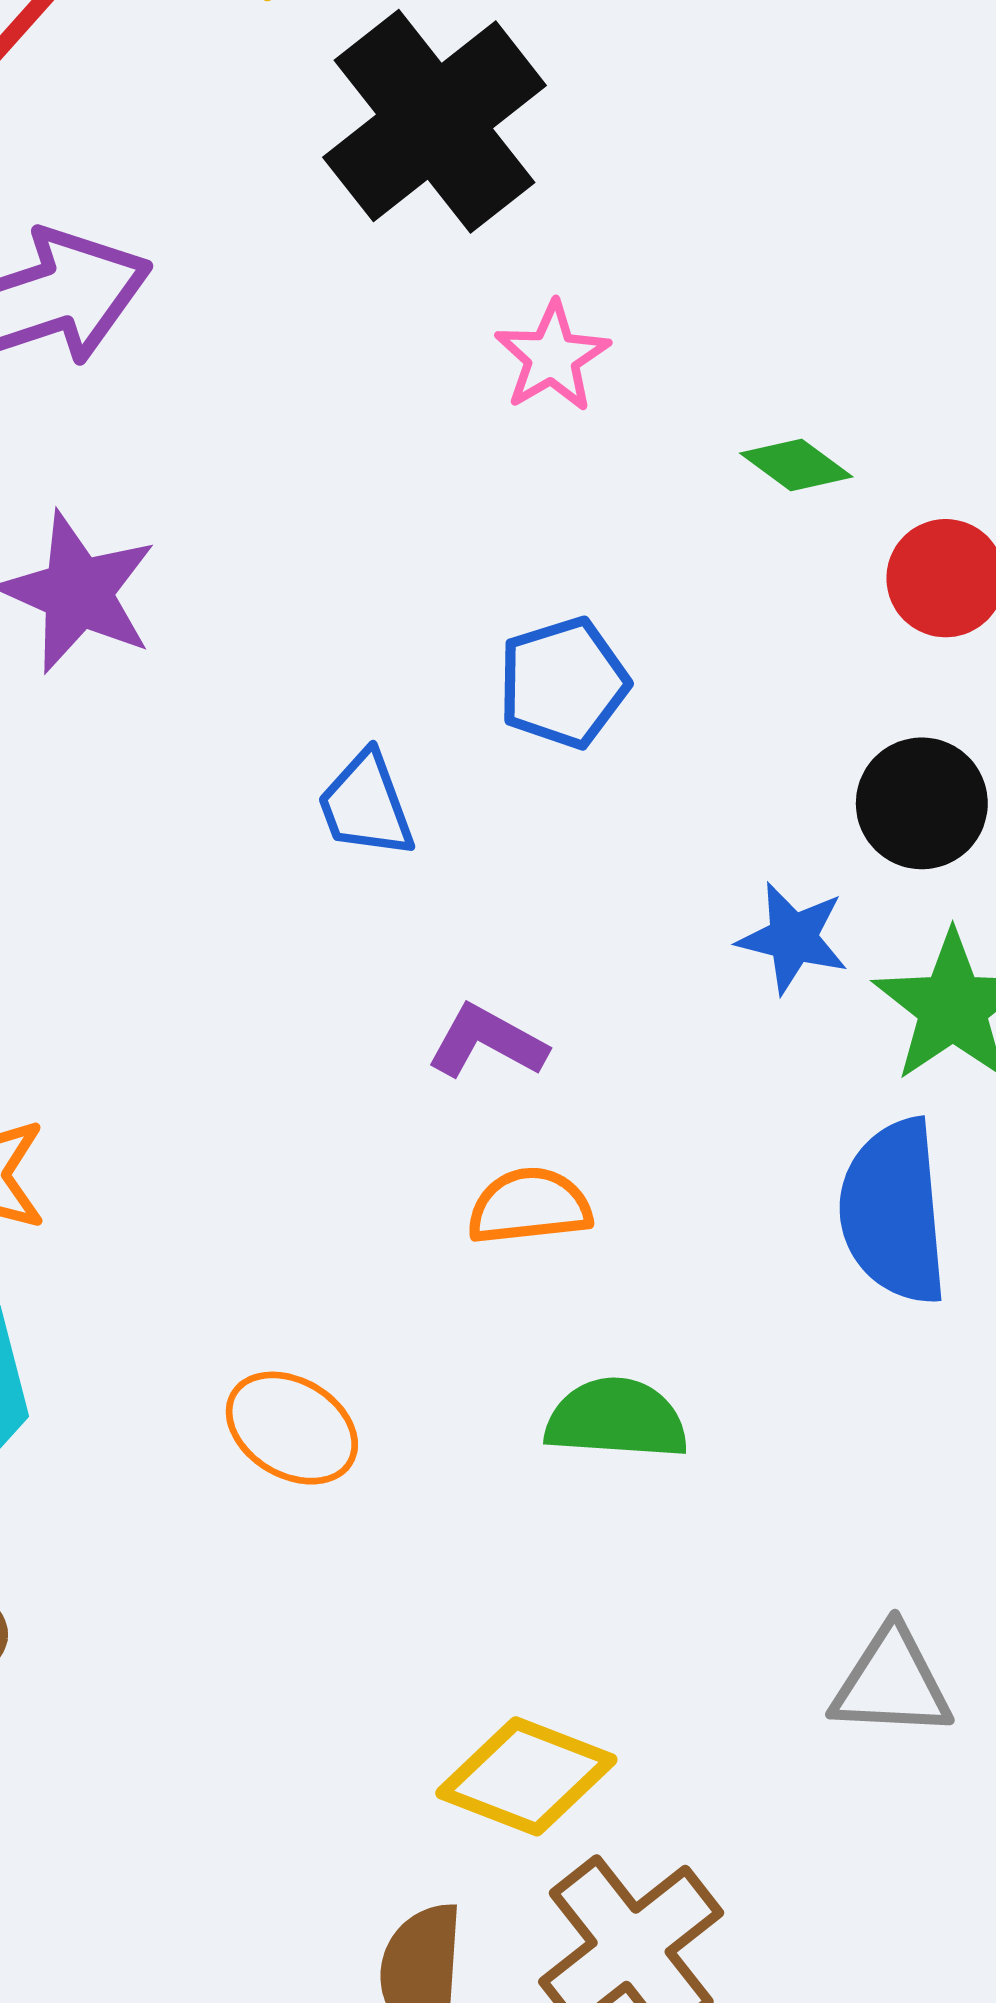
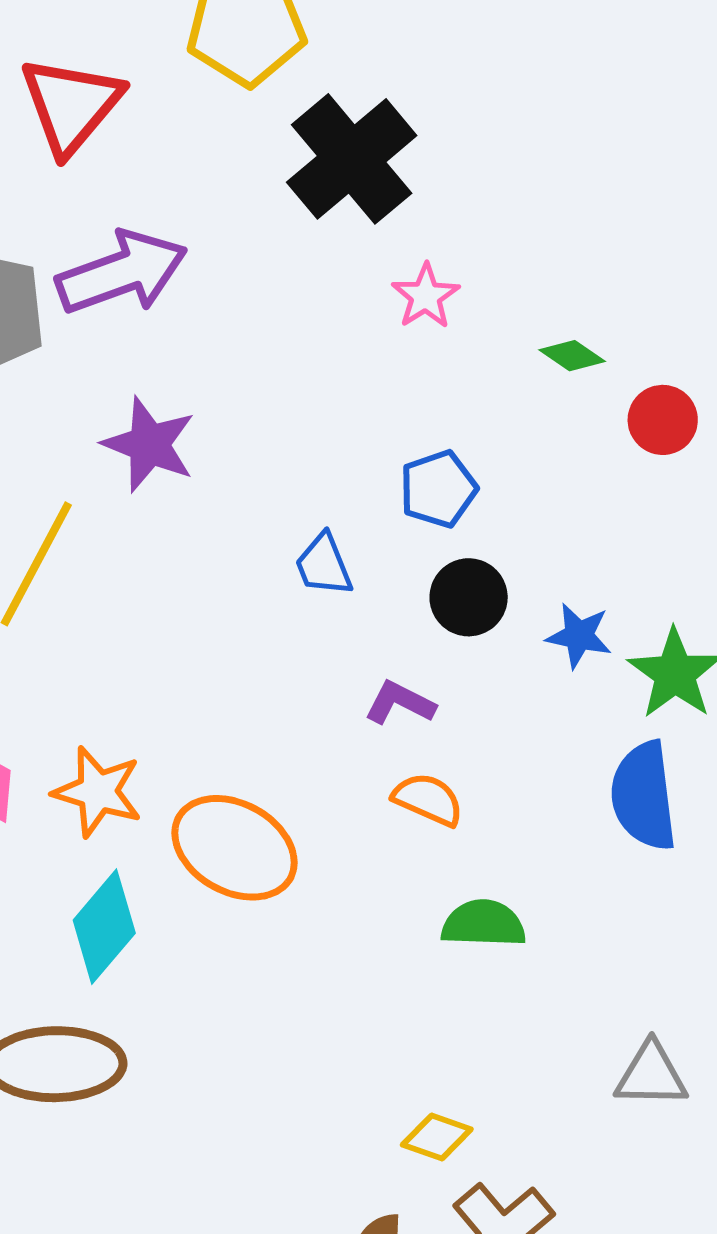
black circle: (922, 803) -> (469, 597), moved
orange semicircle: (529, 1206) -> (428, 799), turned 32
orange ellipse: (292, 1428) -> (235, 848), moved, size x1.6
yellow diamond: (526, 1776) -> (437, 1137), size x0.7

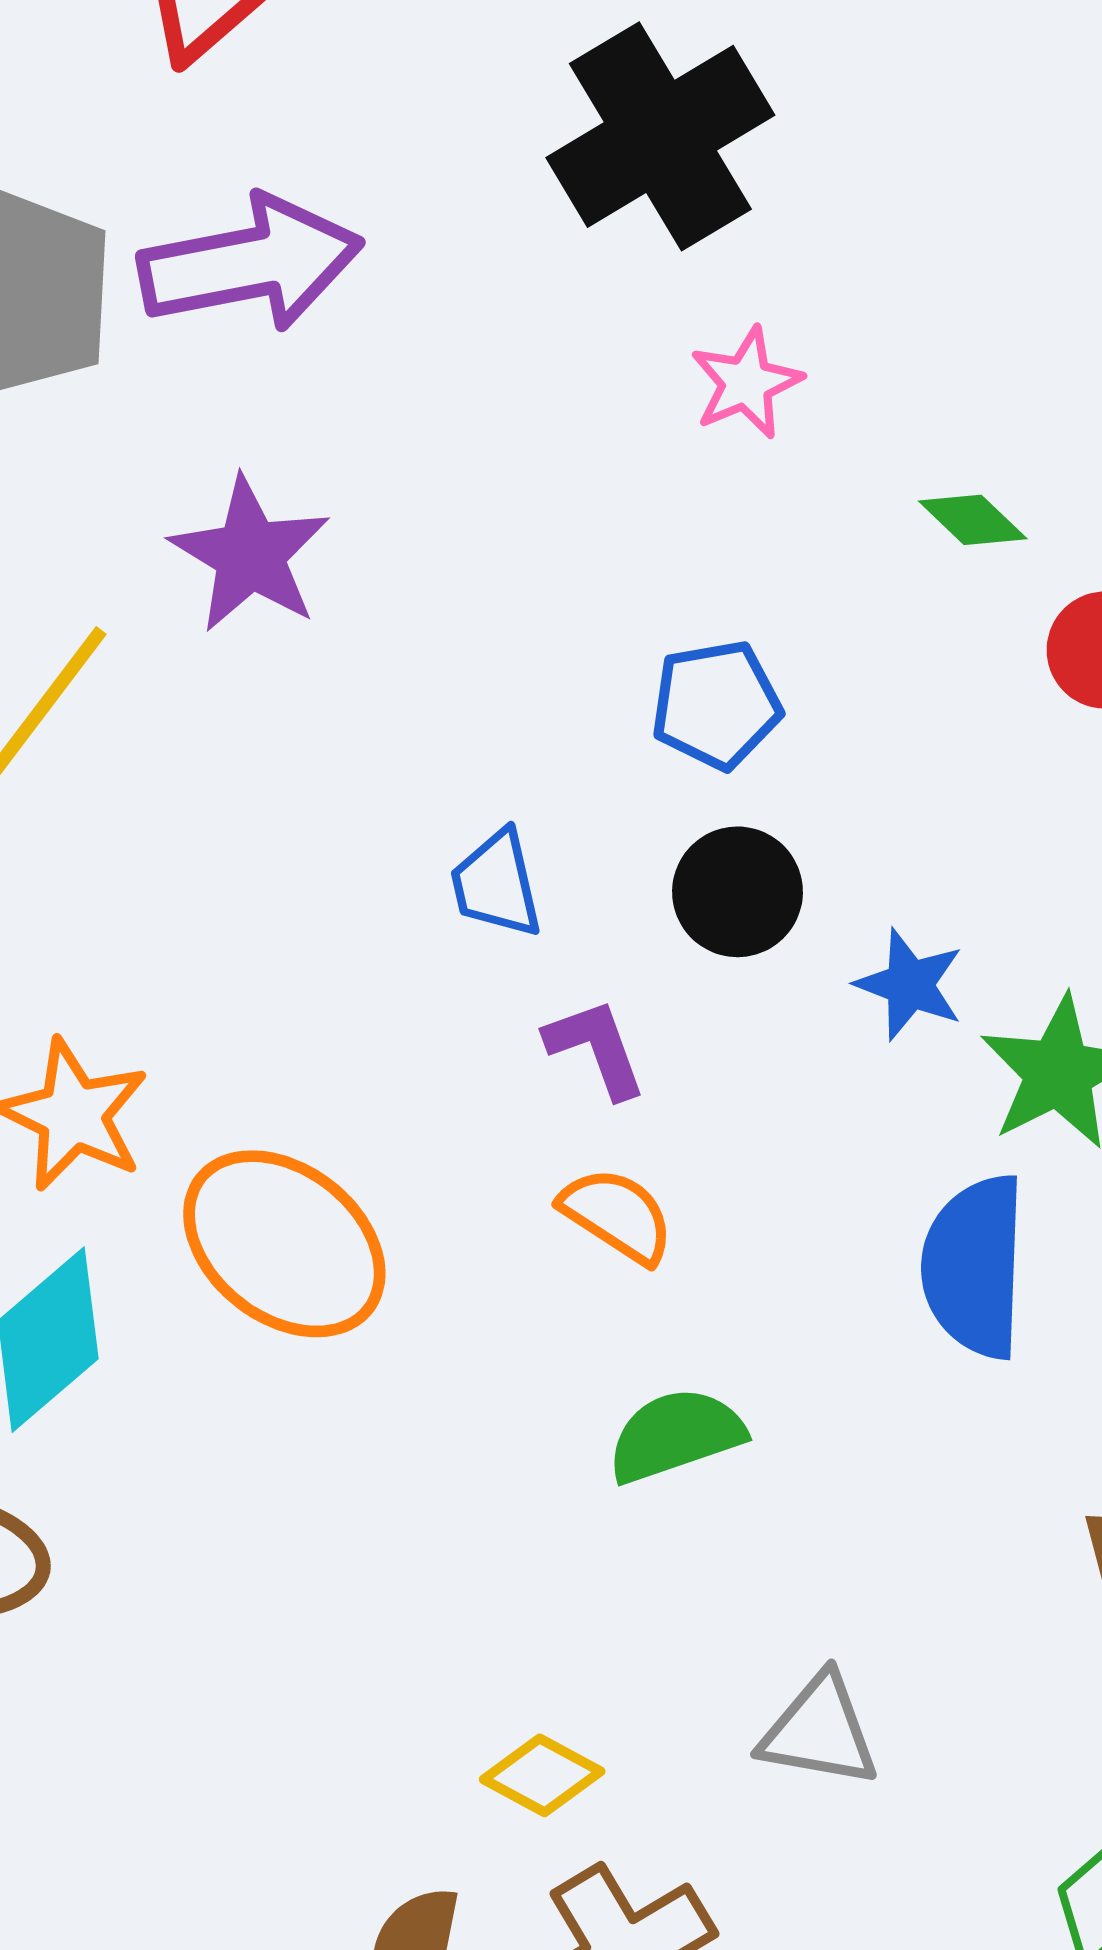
blue trapezoid: (324, 565) -> (496, 884), moved
purple L-shape: (400, 703) -> (596, 1048), turned 34
green semicircle: (483, 924) -> (676, 1435), turned -30
gray triangle: (651, 1075) -> (819, 1731), moved

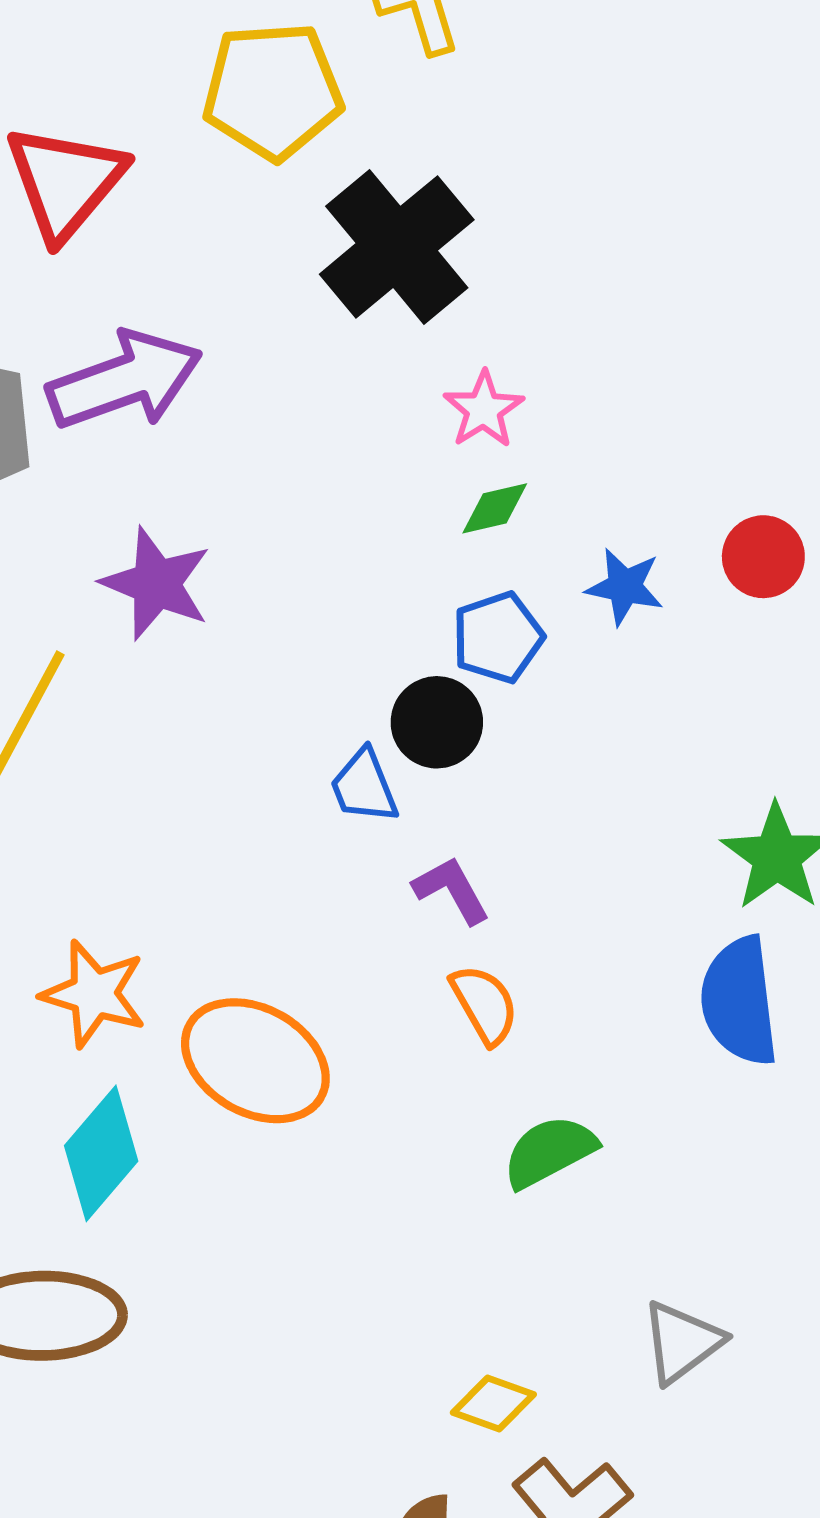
green diamond: (973, 520) -> (495, 508), moved, turned -48
black circle: (738, 892) -> (437, 722), moved
blue star: (910, 985) -> (625, 587), moved
orange semicircle: (617, 1215) -> (484, 1004), turned 36
gray triangle: (819, 1731) -> (682, 1342), turned -38

